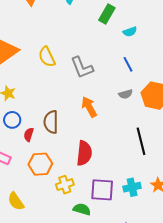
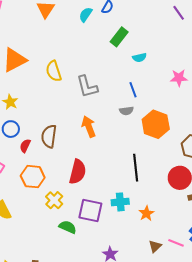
gray semicircle: (126, 94) -> (126, 111), moved
yellow cross: (65, 185) -> (54, 200), turned -36
cyan cross: (132, 187) -> (120, 202), moved

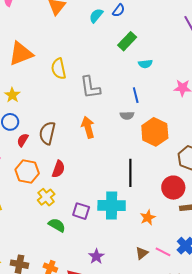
red semicircle: (78, 172) -> (58, 169), moved, size x0.7
cyan cross: (120, 202) -> (112, 206), size x1.5
purple square: (90, 211) -> (81, 211), size x0.7
orange star: (146, 213) -> (148, 218), moved

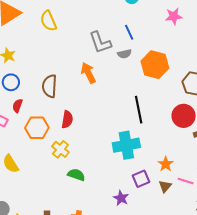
gray L-shape: (90, 87) -> (100, 42), moved
red semicircle: (23, 140) -> (17, 106), moved
purple square: (81, 211) -> (141, 179), moved, turned -30
orange star: (148, 218) -> (166, 164), moved

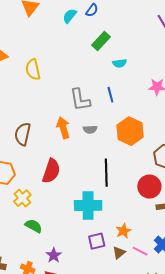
gray semicircle: (124, 54) -> (90, 129), moved
red semicircle: (67, 119) -> (51, 171), moved, size x1.4
purple star: (121, 198) -> (54, 255), moved

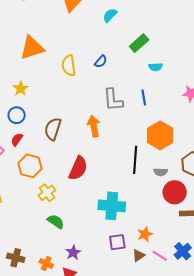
blue semicircle: (92, 10) -> (101, 61), moved
gray semicircle: (90, 129) -> (161, 172), moved
black line: (106, 173) -> (135, 160), moved

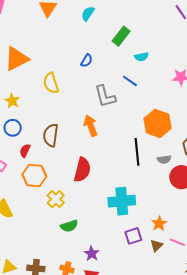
yellow semicircle: (69, 66) -> (51, 83), moved
blue line: (144, 97) -> (130, 81), moved, turned -35
red semicircle: (17, 140) -> (25, 151), moved
green semicircle: (56, 221) -> (69, 226), turned 138

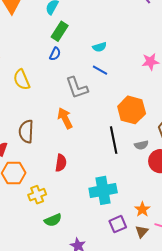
green rectangle: (121, 36) -> (60, 31), moved
cyan semicircle: (142, 57) -> (100, 47), moved
red semicircle: (82, 170) -> (61, 163), size x0.7
yellow cross: (56, 199) -> (37, 195), turned 30

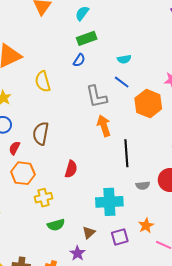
green rectangle: (60, 31) -> (87, 38), turned 30
orange hexagon: (132, 110) -> (148, 104), moved
orange arrow: (65, 118) -> (104, 126), moved
gray semicircle: (141, 145) -> (143, 185), moved
brown triangle: (142, 232) -> (89, 232), moved

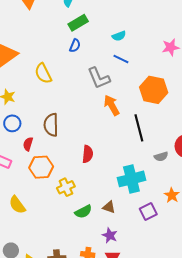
orange hexagon: (148, 104) -> (154, 90), moved
brown triangle: (89, 232) -> (109, 207), moved, turned -48

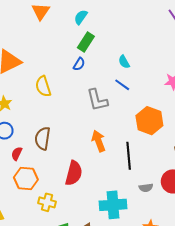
green rectangle: (78, 23) -> (86, 42), turned -36
cyan semicircle: (119, 36) -> (124, 62), turned 72
orange arrow: (112, 105) -> (99, 141), moved
red semicircle: (88, 154) -> (74, 173), size x1.4
yellow cross: (66, 187) -> (47, 202), turned 30

